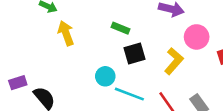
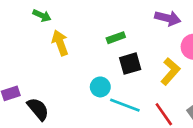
green rectangle: (120, 28) -> (116, 38), turned -42

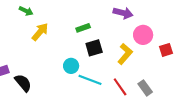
yellow arrow: (60, 43) -> (40, 32), turned 60

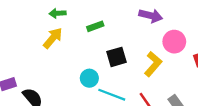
green arrow: (26, 11) -> (58, 13), moved, turned 152
green rectangle: (83, 28) -> (95, 26), moved

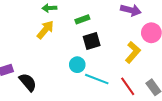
black square: (116, 57) -> (92, 41), moved

